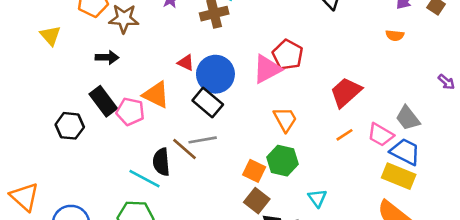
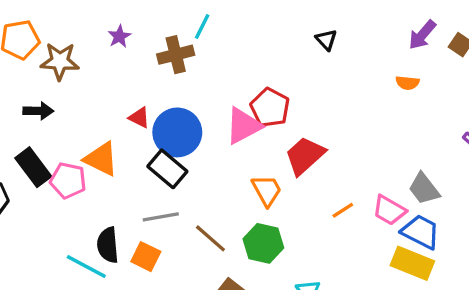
red trapezoid: (346, 92) -> (305, 156), moved
brown line: (184, 149) -> (210, 238), moved
orange square: (254, 171) -> (146, 257), moved

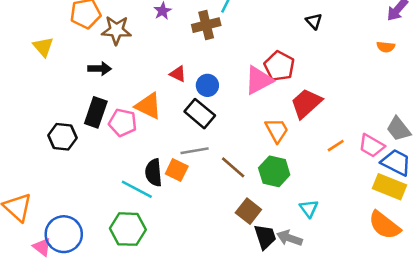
black triangle: (326, 40) -> (314, 21), moved
blue circle: (177, 132) -> (207, 85), size x0.6
black rectangle: (33, 167) -> (96, 112), turned 56
orange square: (146, 257) -> (177, 170), moved

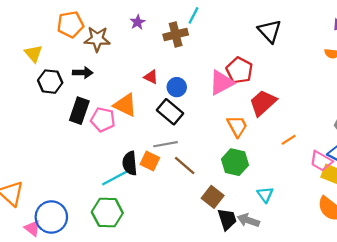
black triangle: (314, 21) -> (270, 31), size x1.6
black hexagon: (62, 137) -> (50, 82), moved
pink trapezoid: (372, 146) -> (321, 161), moved
brown line: (233, 167) -> (185, 165), moved
cyan line: (137, 189) -> (115, 178), turned -56

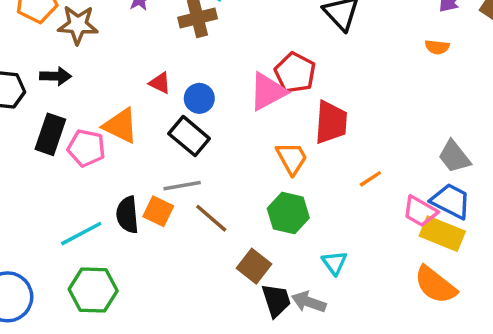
red trapezoid: (263, 103) -> (331, 122), turned 136
cyan line: (115, 178) -> (81, 234), moved

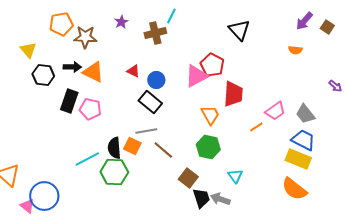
orange triangle: (121, 126) -> (93, 72), moved
pink trapezoid: (420, 211) -> (275, 111), moved, turned -65
green hexagon: (93, 290) -> (114, 172), moved

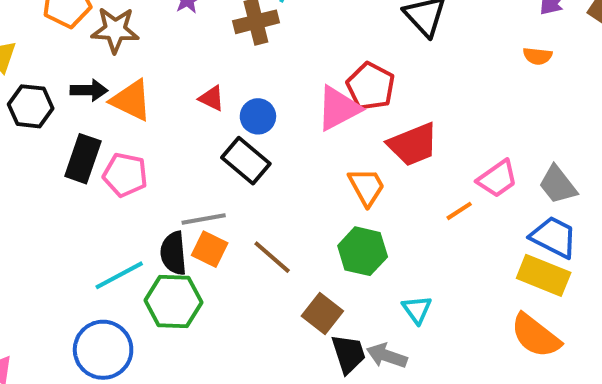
red trapezoid: (233, 94) -> (413, 145), turned 64
gray line: (146, 131) -> (204, 219), moved
blue circle: (44, 196) -> (103, 350), moved

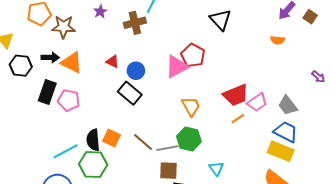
red trapezoid: (413, 145) -> (236, 95), moved
gray line: (204, 219) -> (167, 148), moved
brown square: (322, 314) -> (169, 171), turned -36

